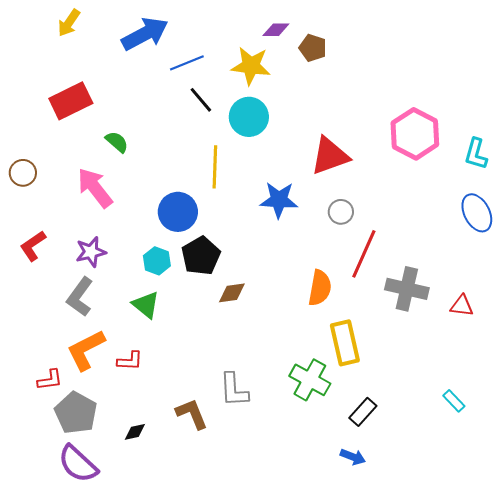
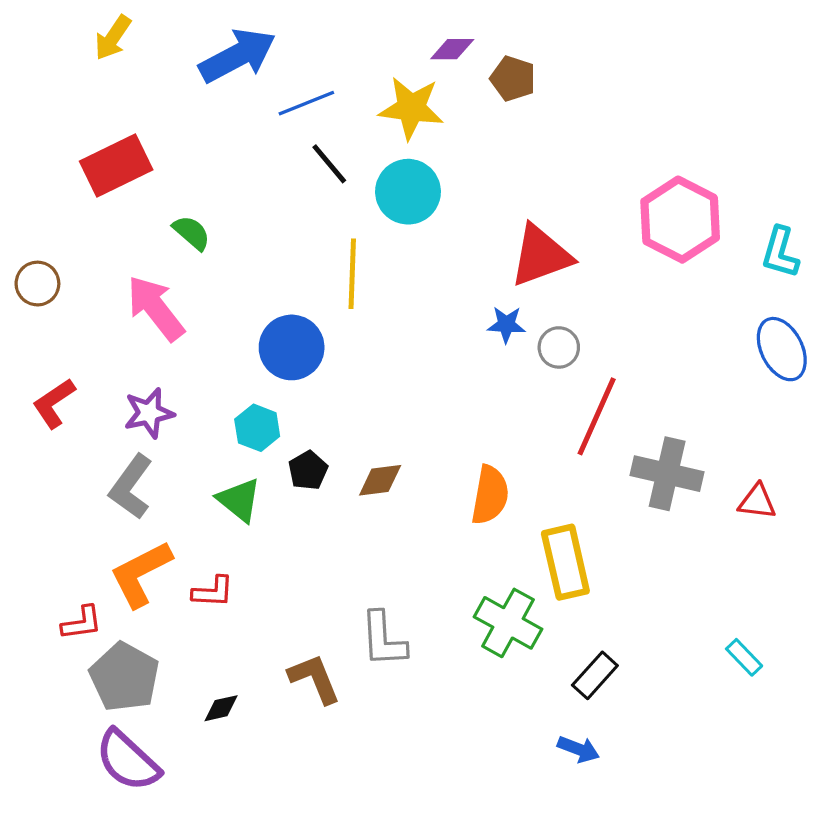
blue star: (279, 200) -> (506, 325), moved, size x0.6
black pentagon: (201, 256) -> (308, 470), moved, size x0.6
orange semicircle: (320, 288) -> (490, 495), moved

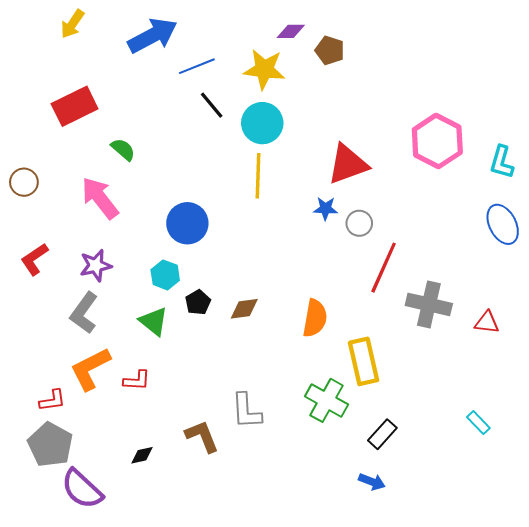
yellow line: (352, 274) -> (258, 176), moved
gray pentagon: (124, 677) -> (50, 445), moved

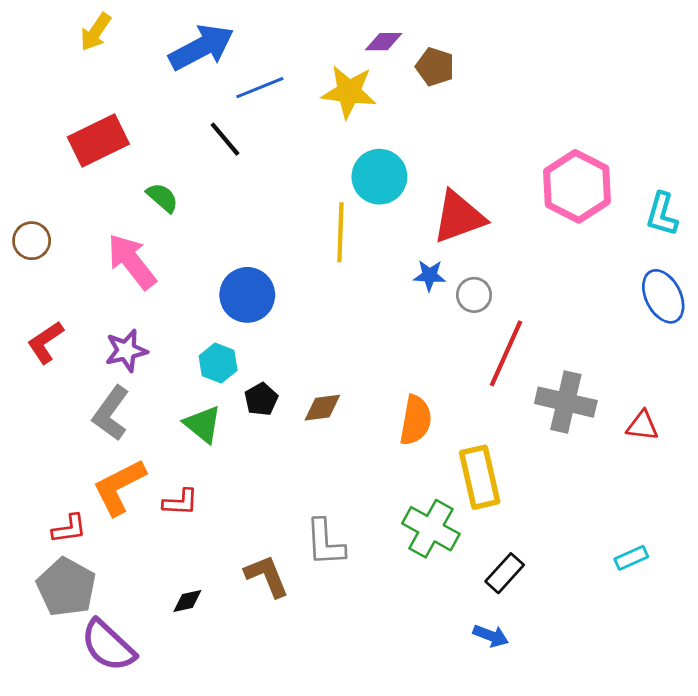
black line: (212, 105) -> (225, 139), moved
cyan circle: (262, 123) -> (379, 177), moved
cyan rectangle: (478, 423) -> (631, 558), turned -70

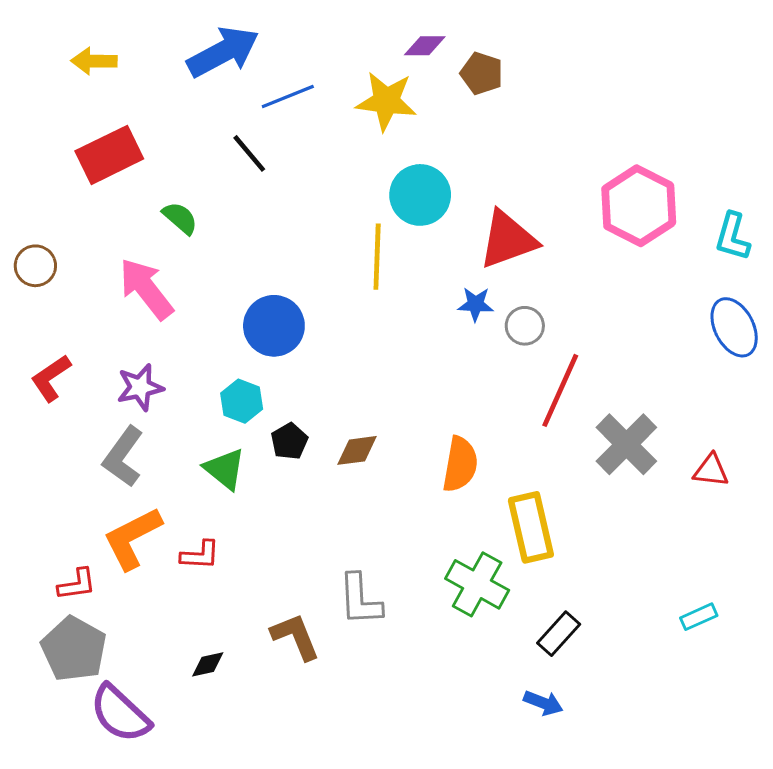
yellow arrow: (96, 32) -> (94, 61), moved, turned 57
gray cross: (566, 402) -> (626, 444), turned 32

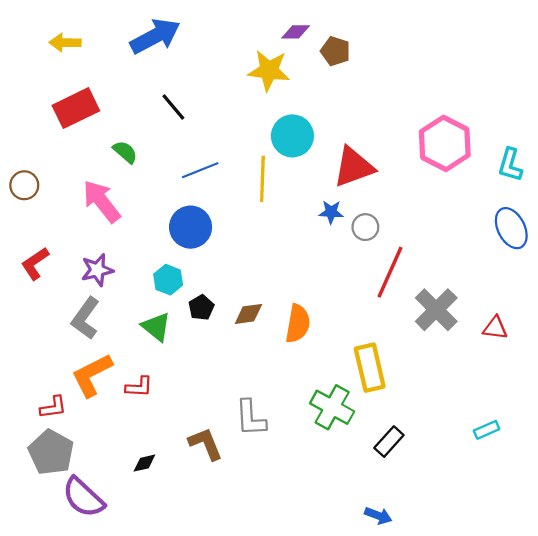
blue line: (288, 96) -> (200, 170), moved
orange semicircle: (460, 464) -> (298, 324), moved
blue arrow: (543, 703) -> (378, 516), moved

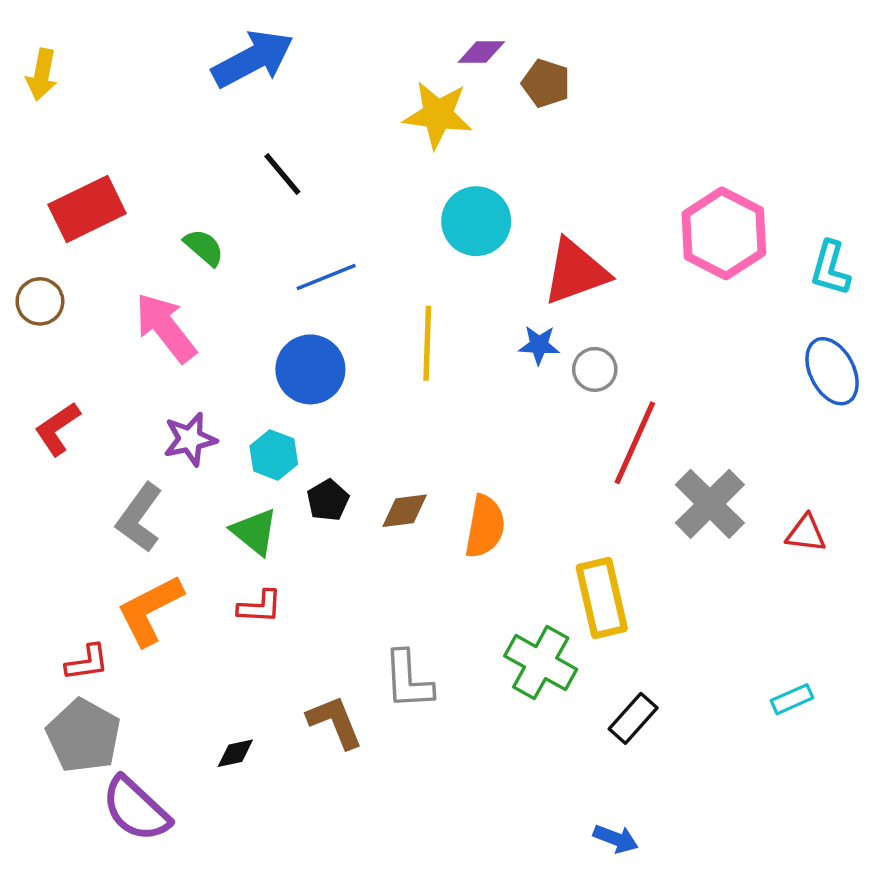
yellow arrow: (65, 43) -> (42, 75), moved, turned -80
red rectangle: (76, 108) -> (87, 209), moved
yellow line: (262, 179) -> (427, 343), moved
purple star: (97, 270) -> (190, 439), moved
red L-shape: (139, 387) -> (260, 607), moved

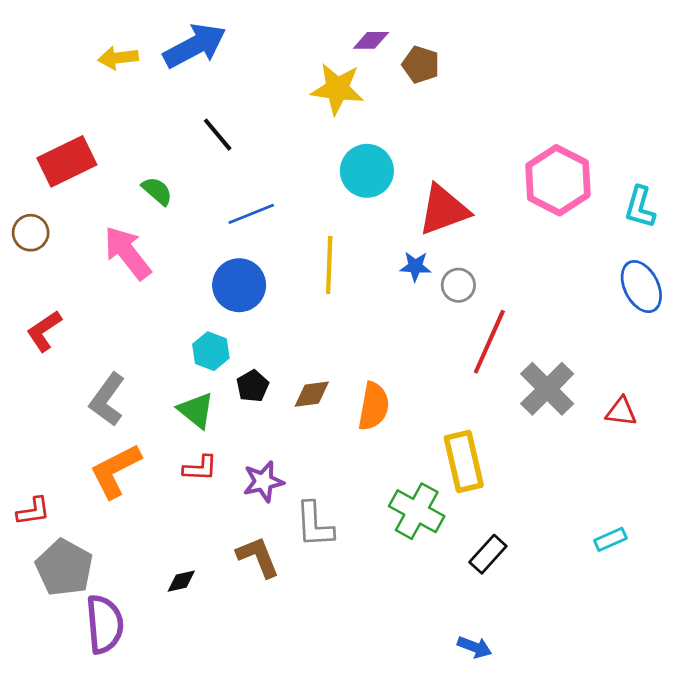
yellow arrow: (42, 75) -> (118, 58), moved, turned 72
purple star: (190, 439) -> (263, 482), moved
red L-shape: (87, 663) -> (33, 511), moved
purple semicircle: (136, 809) -> (105, 624), turned -138

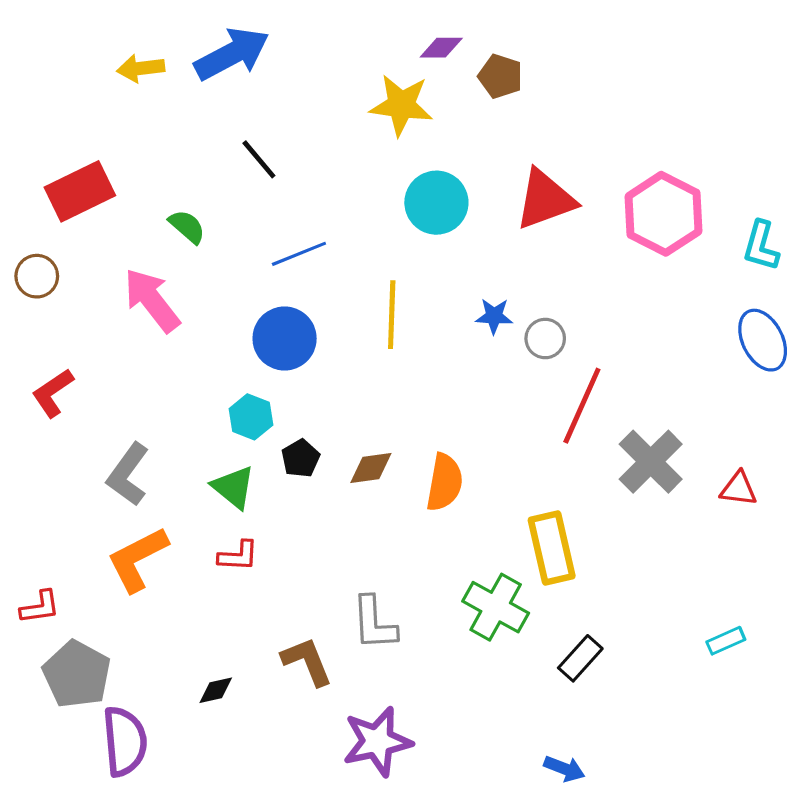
red triangle: (444, 210) -> (545, 199), moved
purple star: (263, 482) -> (377, 741), moved, size x1.4

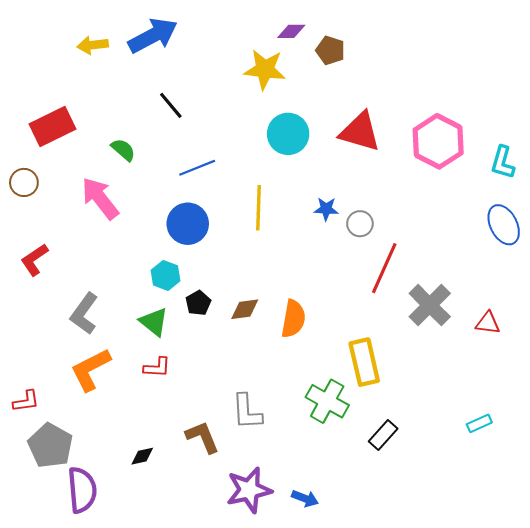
red triangle: (545, 199) -> (360, 132), turned 36
blue arrow: (564, 769) -> (305, 498), moved

